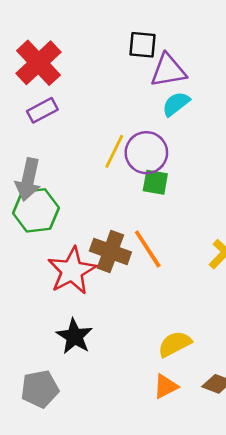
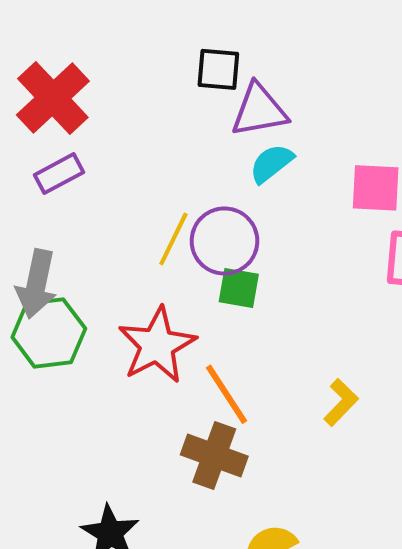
brown cross: (110, 252) -> (214, 456), moved
red star: (72, 271) -> (157, 345), moved

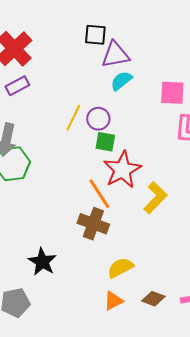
purple circle: (224, 241) -> (98, 119), size x0.7
red star: (157, 345) -> (122, 170), moved
yellow L-shape: (341, 402) -> (155, 198), size x1.4

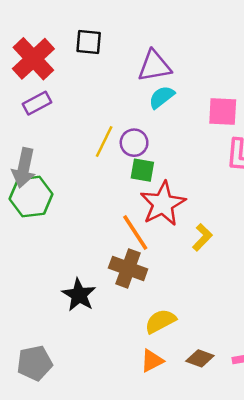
black square: (95, 35) -> (89, 42), moved
yellow L-shape: (155, 198) -> (202, 237), size x0.7
black star: (42, 262) -> (79, 295), moved

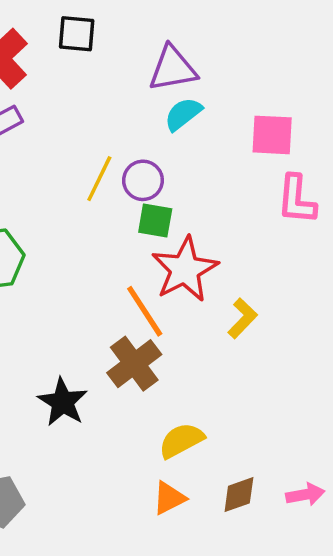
brown cross: (128, 268) -> (134, 364), turned 33
brown diamond: (200, 358) -> (239, 495), turned -40

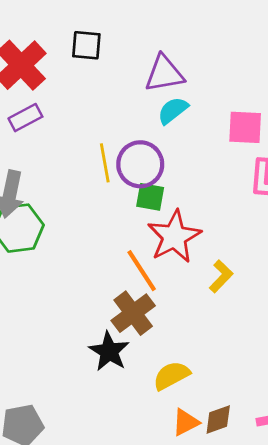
yellow line: (99, 179) -> (105, 163), turned -36
purple circle: (143, 180) -> (140, 164), size x1.4
black star: (63, 402) -> (109, 351), moved
orange triangle: (169, 498) -> (186, 422), moved

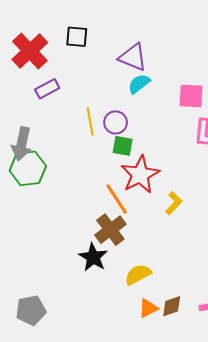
purple triangle: (164, 74) -> (133, 57), turned 32
purple rectangle: (25, 118) -> (47, 89), moved
purple circle: (140, 164) -> (116, 122), size x0.7

